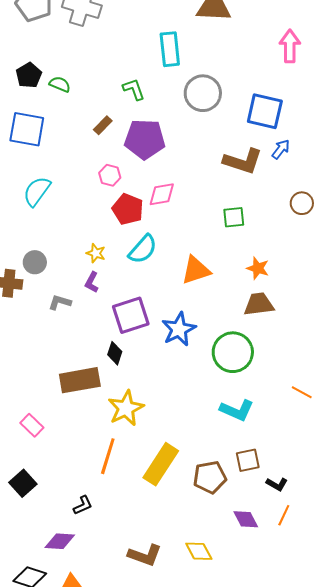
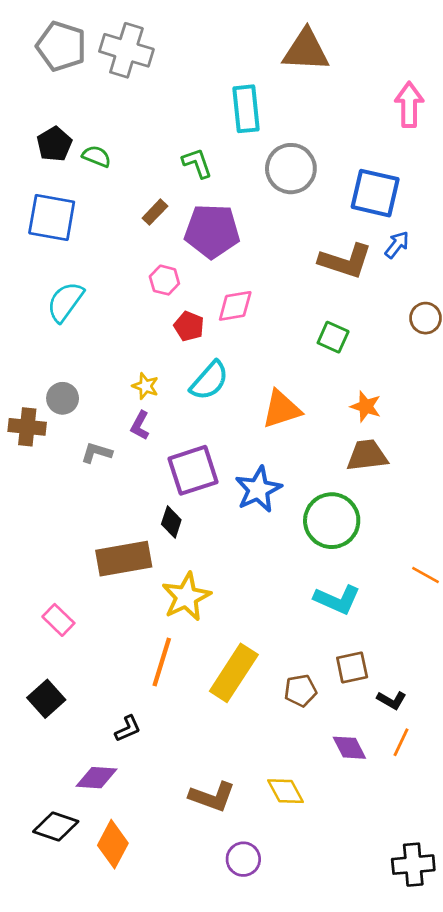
red pentagon: (128, 209) -> (189, 326), size x0.7
green square: (234, 217) -> (333, 337), turned 30
brown pentagon: (210, 477) -> (300, 691), size x0.7

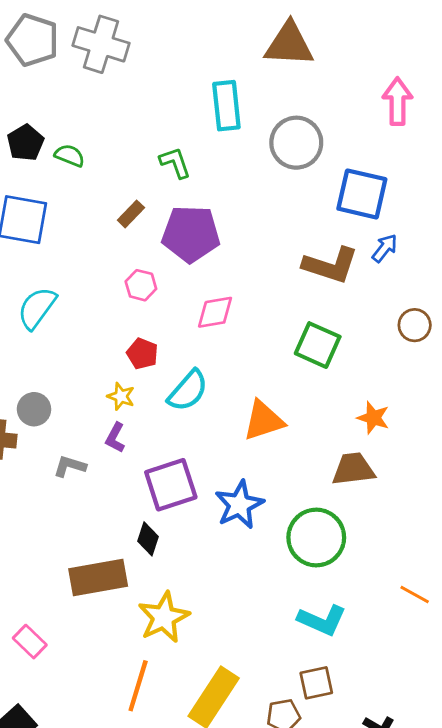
gray circle: (291, 169) -> (296, 143), moved
red pentagon: (189, 326) -> (142, 354), moved
green square: (333, 337) -> (318, 345), size x1.4
orange star: (366, 406) -> (373, 418), moved
brown square: (352, 667) -> (316, 683), moved

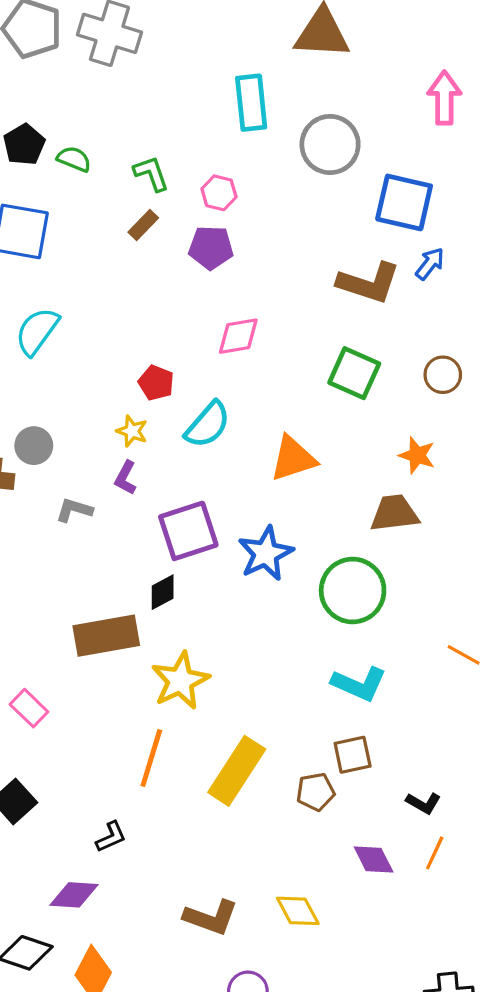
green L-shape: (175, 163) -> (151, 173), moved
purple pentagon: (191, 234) -> (211, 248), size x0.7
pink hexagon: (141, 285) -> (219, 193), moved
brown circle: (415, 325) -> (443, 375), moved
black diamond: (148, 539) -> (163, 592), turned 44

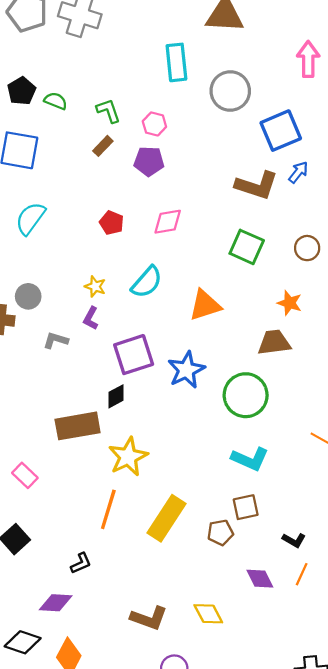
blue square: (404, 202) -> (281, 131), turned -36
red pentagon: (156, 383) -> (112, 223), moved

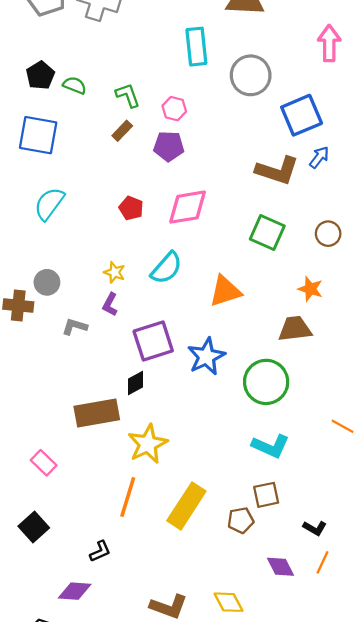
pink diamond: (168, 222) -> (188, 207), size x1.4

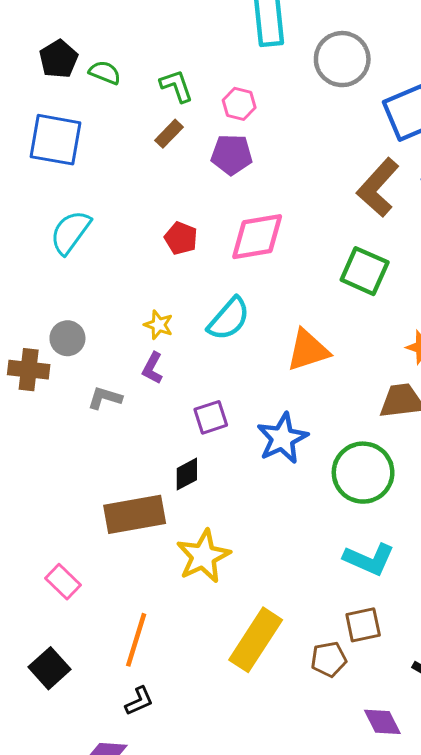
brown L-shape: (277, 171) -> (378, 187), turned 114
purple square: (153, 341) -> (211, 417), size x0.6
orange line: (128, 497) -> (136, 640), moved

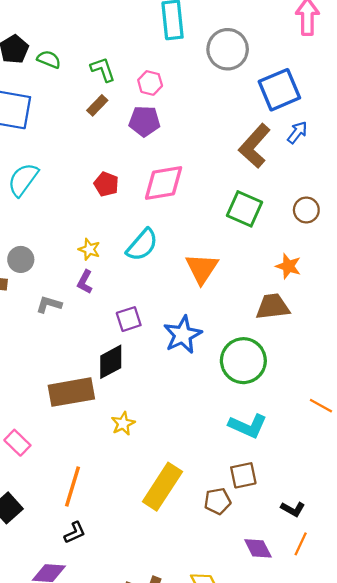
orange triangle: (308, 350) -> (202, 268), turned -39
black diamond: (187, 474) -> (111, 362), size x1.4
yellow star: (203, 556) -> (123, 424), size x0.6

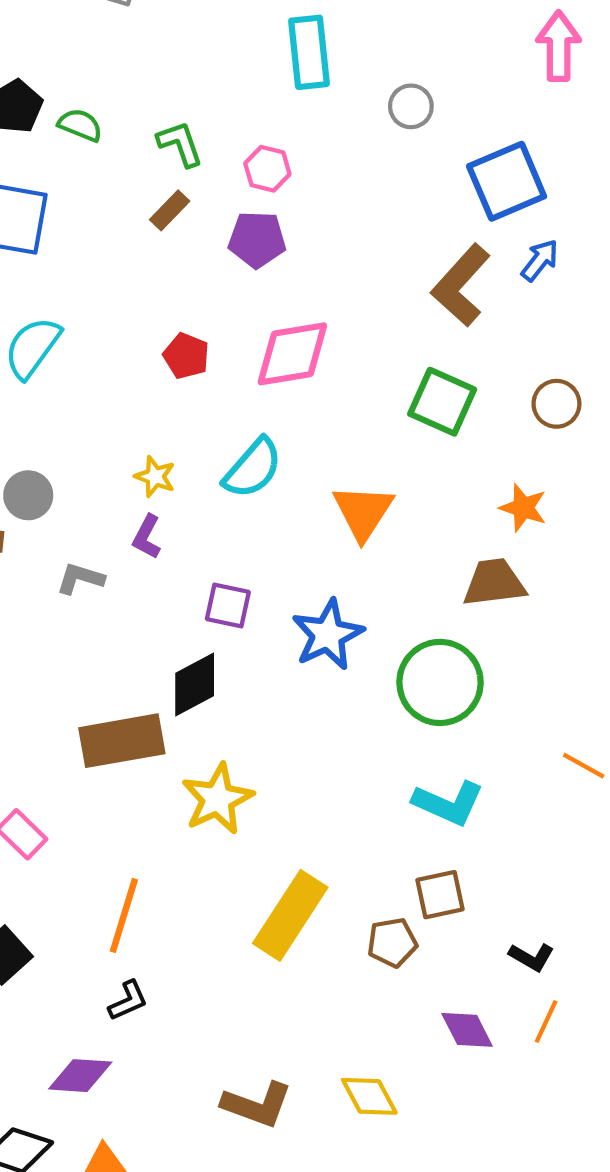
gray circle: (228, 49) -> (411, 106), size x0.6
purple square: (129, 319) -> (228, 606), turned 30
yellow star: (123, 424) -> (217, 799), size x1.6

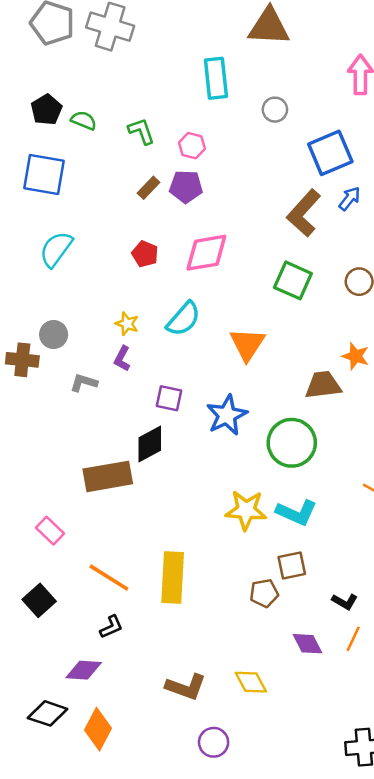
brown rectangle: (170, 210) -> (149, 188), moved
orange star: (523, 508) -> (356, 356), moved
yellow star: (217, 799) -> (246, 510), moved, turned 30
orange line: (124, 915) -> (109, 578), turned -75
yellow rectangle: (290, 915) -> (173, 578), moved, turned -30

